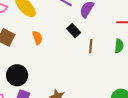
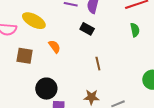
brown line: (91, 46) -> (98, 64), moved

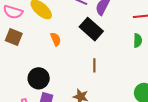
black rectangle: (87, 29) -> (91, 29), size x1.6
brown square: (25, 56) -> (14, 37), moved

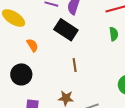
black circle: (39, 78) -> (21, 74), moved

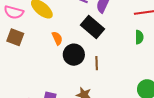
black circle: (21, 74) -> (74, 55), moved

